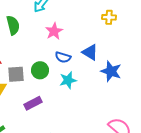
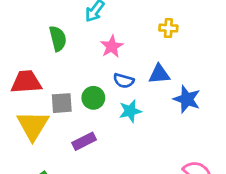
yellow cross: (109, 17) -> (168, 28), moved
blue triangle: (90, 52) -> (159, 74), turned -36

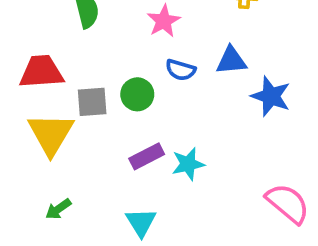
cyan star: (130, 111) -> (188, 164), moved
purple rectangle: (84, 141) -> (147, 156), moved

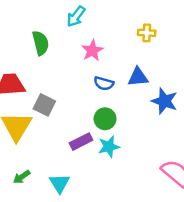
green circle: (137, 94) -> (105, 119), moved
gray square: (92, 102) -> (44, 105), turned 30
cyan triangle: (141, 222) -> (60, 183), moved

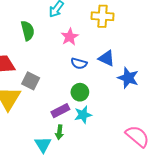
yellow cross: (147, 33) -> (102, 16), moved, size x1.5
blue triangle: (138, 77) -> (107, 58), turned 30
green arrow: (22, 177) -> (59, 132), moved, turned -48

